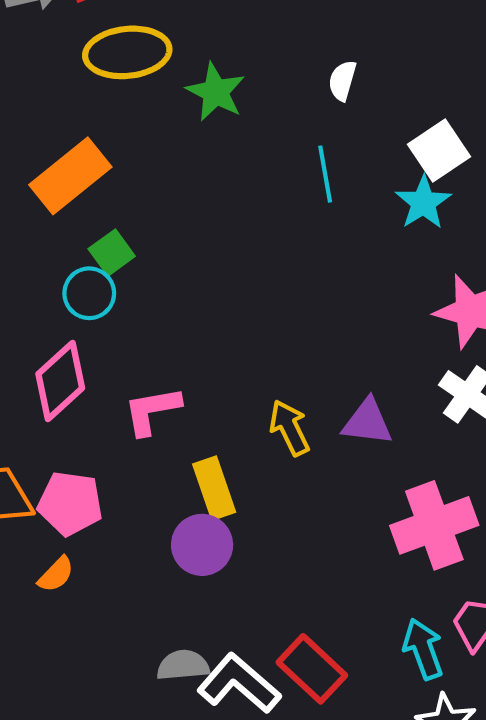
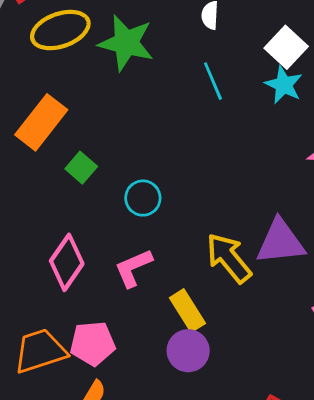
green star: (216, 92) -> (126, 43), size x1.4
cyan circle: (89, 293) -> (143, 198), moved
purple triangle: (367, 422) -> (280, 242), size x1.4
yellow arrow: (289, 428) -> (229, 258), size x1.4

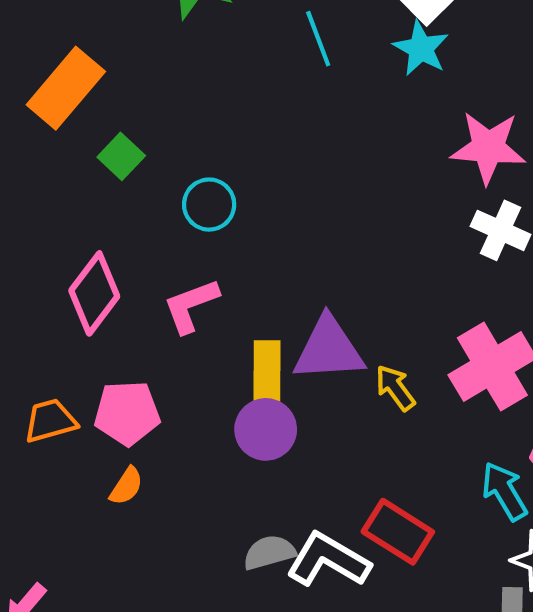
purple triangle: (280, 242) -> (329, 349), moved
yellow arrow: (229, 258) -> (395, 388), moved, size x0.6
yellow rectangle: (187, 311) -> (267, 371), turned 30
orange trapezoid: (40, 351) -> (50, 421), size x0.7

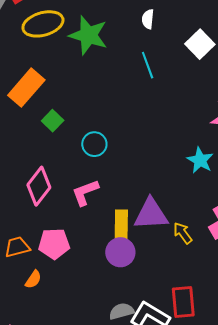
cyan star: (421, 48) -> (200, 160), moved
orange semicircle: (126, 486) -> (33, 279), moved
red rectangle: (398, 532) -> (183, 302), turned 52

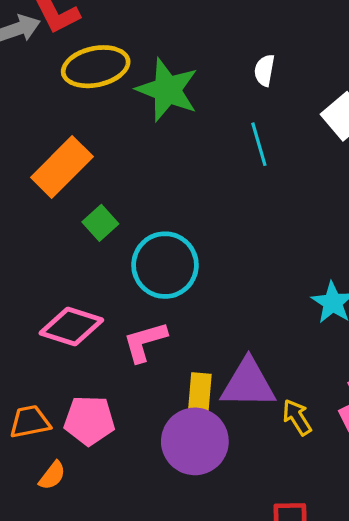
cyan circle: (94, 144) -> (165, 265), size x1.6
pink diamond: (39, 186) -> (71, 327), turned 66
purple circle: (120, 252) -> (195, 441), size x1.4

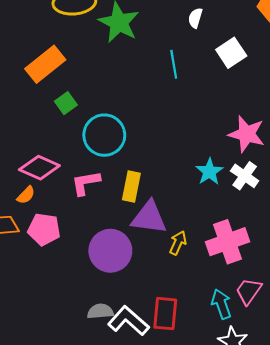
white semicircle: (264, 70) -> (195, 18), moved
yellow rectangle: (199, 397) -> (131, 186), moved
yellow arrow: (297, 417) -> (178, 243), turned 50
orange semicircle: (52, 476) -> (26, 195), moved

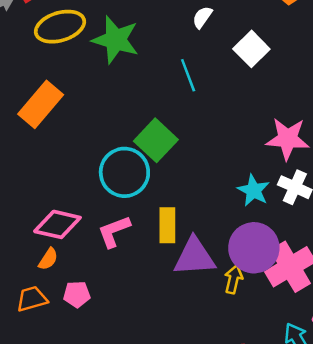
white semicircle: (195, 18) -> (202, 17), turned 30
green square: (66, 103) -> (156, 140), moved, size x1.6
pink pentagon: (44, 229) -> (77, 294), size x0.7
purple circle: (110, 251) -> (254, 248), moved

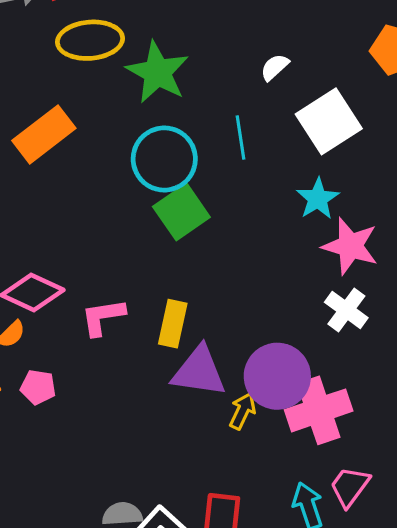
white square: (251, 49) -> (329, 121), size x1.4
cyan circle: (124, 172) -> (164, 159), moved
cyan star: (254, 190) -> (318, 199), moved

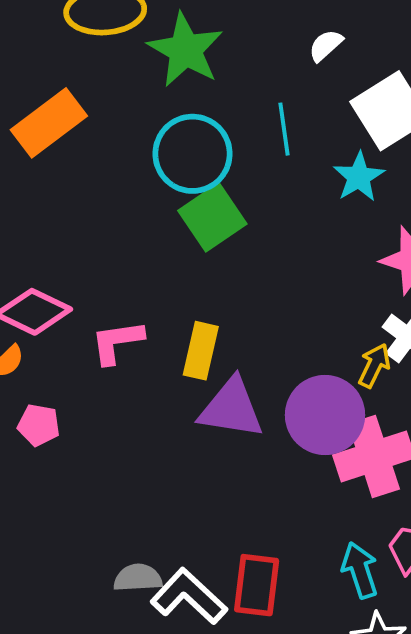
cyan star: (318, 199) -> (359, 177), moved
yellow arrow: (243, 411) -> (374, 366), moved

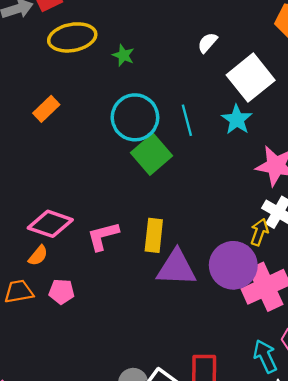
green star: (185, 50) -> (123, 55), size x0.5
orange rectangle: (49, 123) -> (46, 109), size x0.6
cyan line: (284, 129) -> (187, 120), moved

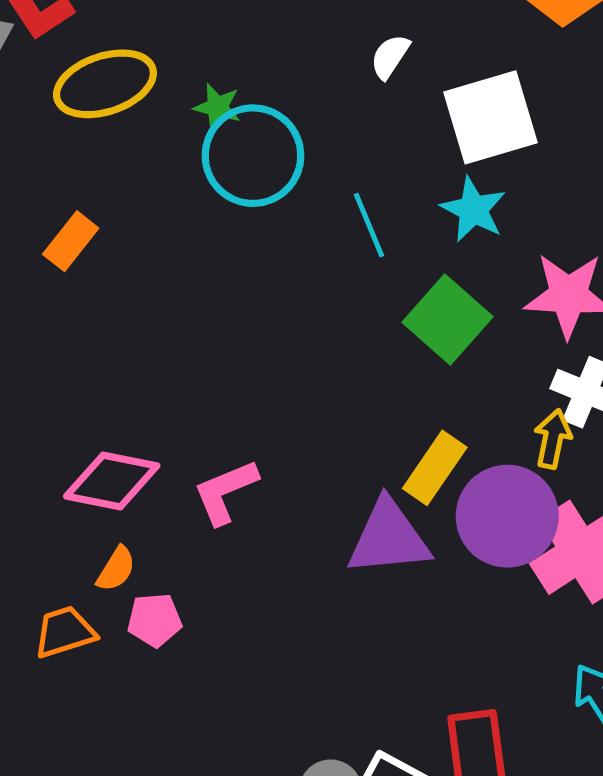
white square: (251, 78) -> (491, 117), turned 30
cyan circle: (135, 117) -> (253, 156), moved
green square: (151, 154) -> (448, 320), moved
yellow rectangle: (154, 235) -> (435, 468), moved, turned 36
orange semicircle: (38, 256) -> (116, 569), moved

